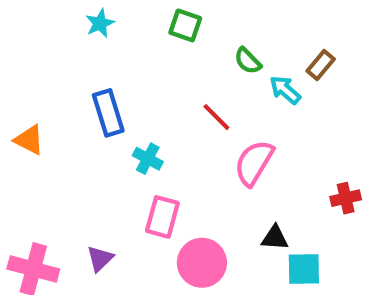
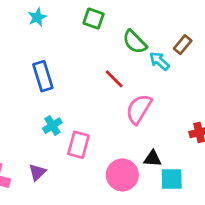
green semicircle: (248, 61) -> (135, 42), size x1.4
cyan cross: (148, 159) -> (52, 126), moved, turned 30
pink circle: (202, 263) -> (122, 175), moved

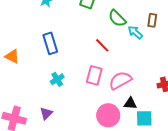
brown rectangle: (183, 45) -> (152, 20), turned -32
pink semicircle: (139, 109) -> (120, 80), moved, turned 30
pink rectangle: (78, 145) -> (94, 75), moved

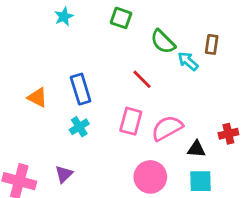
blue rectangle: (50, 43) -> (81, 89), moved
orange triangle: (12, 56) -> (37, 97), moved
black triangle: (130, 103) -> (196, 149), moved

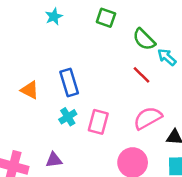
red line: (142, 79) -> (141, 75), moved
pink rectangle: (131, 121) -> (98, 122), moved
purple triangle: (64, 174) -> (54, 160), turned 36

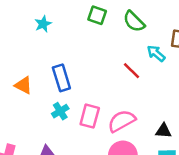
cyan star: (54, 17) -> (43, 24), moved
green semicircle: (144, 39) -> (134, 21), moved
pink semicircle: (148, 118) -> (122, 121), moved

